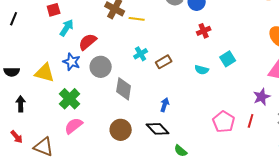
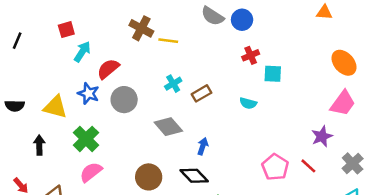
cyan square: (228, 59) -> (273, 74), moved, turned 35
gray diamond: (124, 89) -> (168, 127), moved, turned -50
black arrow: (21, 104) -> (39, 145), moved
red line: (251, 121) -> (308, 166), turned -64

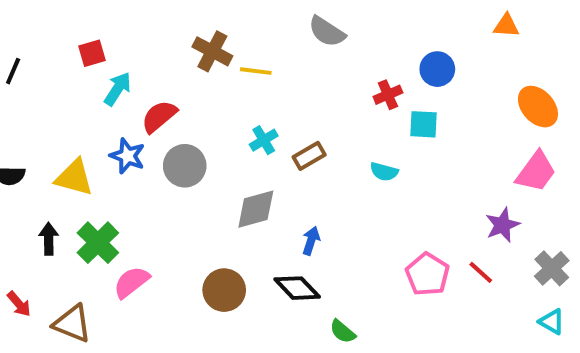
blue circle: (242, 20) -> (437, 69), moved
gray diamond: (168, 127) -> (256, 209), turned -64
green cross: (86, 139) -> (98, 243), moved

